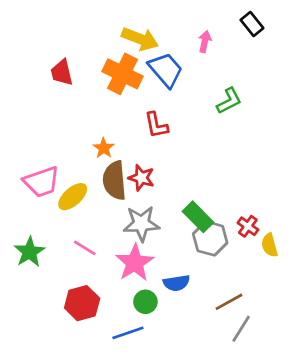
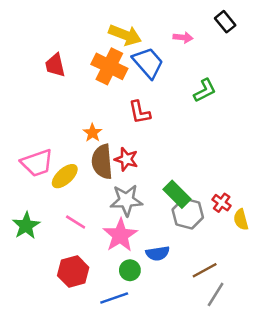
pink arrow: (205, 42) -> (183, 37), turned 84

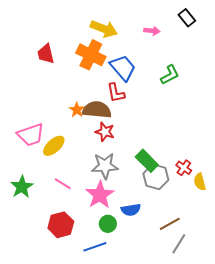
blue trapezoid: (148, 63) -> (123, 68), moved
brown semicircle: (102, 162) -> (97, 110), moved, turned 100

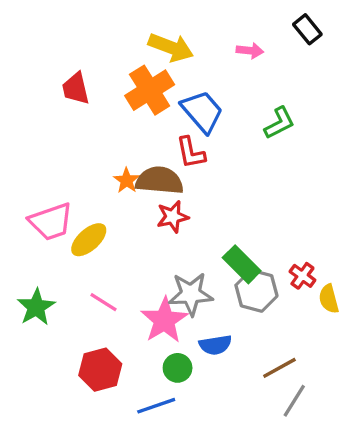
orange cross: (91, 55) -> (150, 90), turned 32
red star: (105, 132) -> (173, 217), turned -30
gray star: (105, 166) -> (191, 294), moved

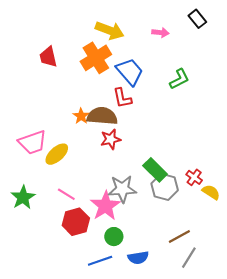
yellow semicircle: (329, 299) -> (211, 192), turned 138
blue semicircle: (215, 345) -> (138, 258), moved
red hexagon: (100, 370) -> (76, 222), moved

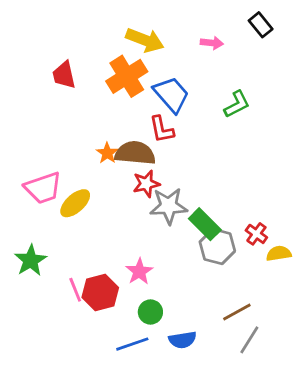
gray star: (122, 189) -> (169, 206), moved
yellow semicircle: (211, 192) -> (279, 253), turned -42
pink line: (66, 194) -> (75, 290), moved, turned 36
pink star: (105, 206) -> (139, 272), size x0.7

